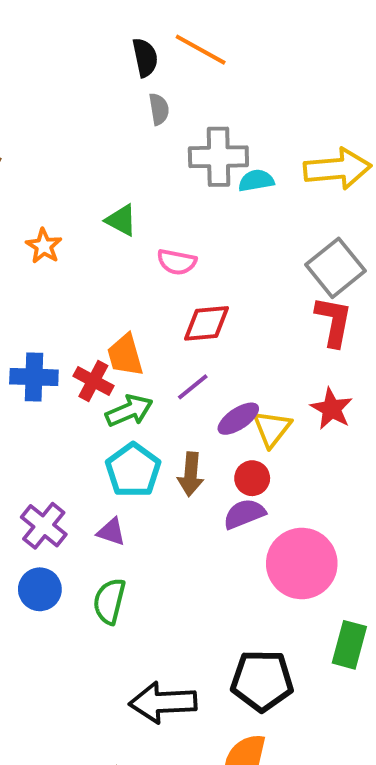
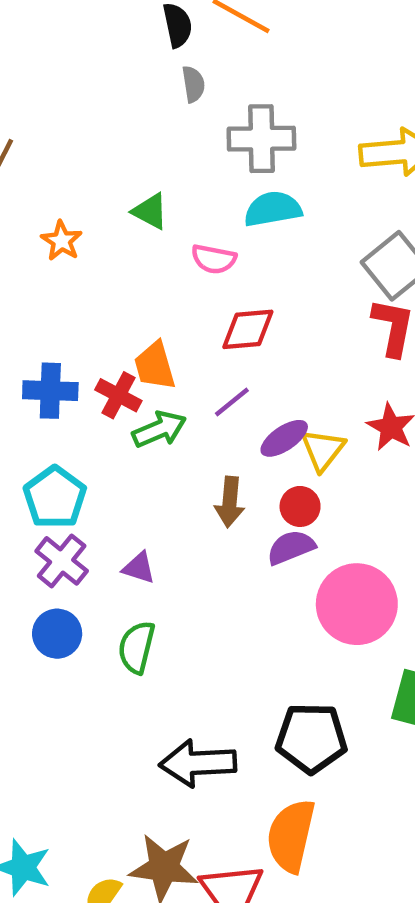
cyan semicircle: (256, 181) -> (273, 209), moved, size x1.4
cyan pentagon: (133, 470) -> (55, 497), moved

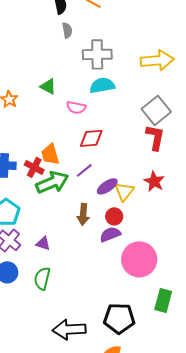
green arrow: (159, 429) -> (52, 182), size x1.4

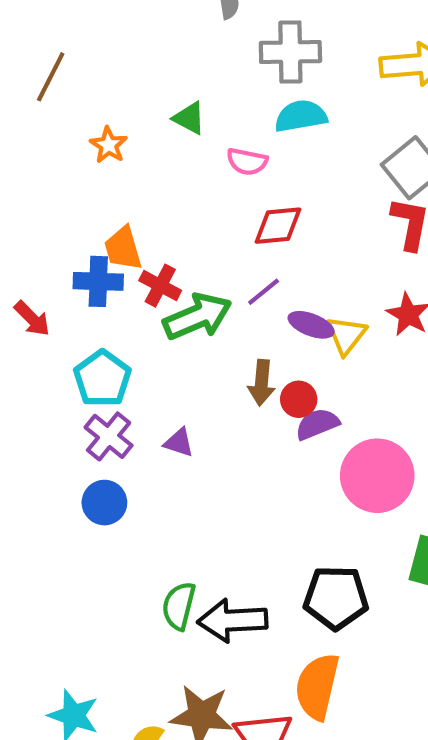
orange trapezoid: (50, 154) -> (123, 248), moved
purple ellipse: (107, 186) -> (311, 325), turned 55
red circle: (114, 216) -> (299, 399), moved
green semicircle: (42, 278) -> (179, 606), moved

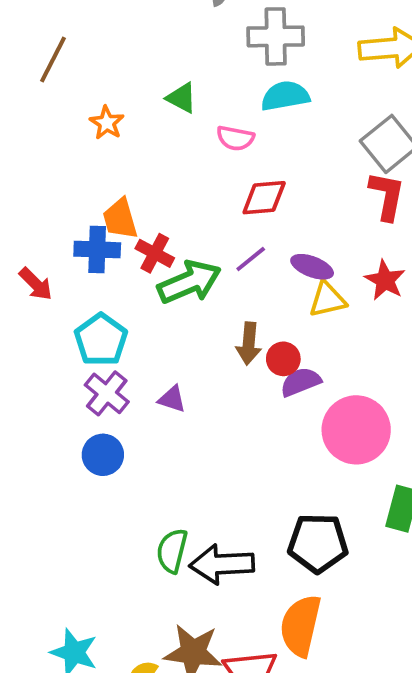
purple ellipse: (311, 325) -> (312, 267), moved
yellow triangle: (346, 335) -> (327, 299), turned 39

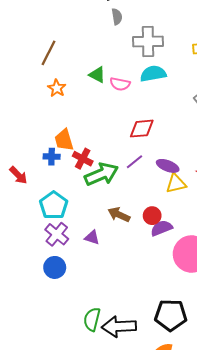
brown line: (53, 59) -> (48, 53), moved
pink semicircle: (235, 138) -> (120, 84), moved
blue cross: (97, 249) -> (52, 157), size x0.7
brown arrow: (249, 344) -> (119, 215), moved, turned 110

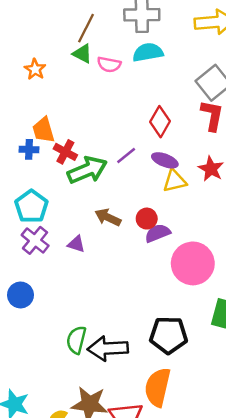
brown line: (48, 53) -> (86, 28), moved
red diamond: (142, 129) -> (160, 122), moved, turned -55
blue circle: (55, 267) -> (21, 295), moved

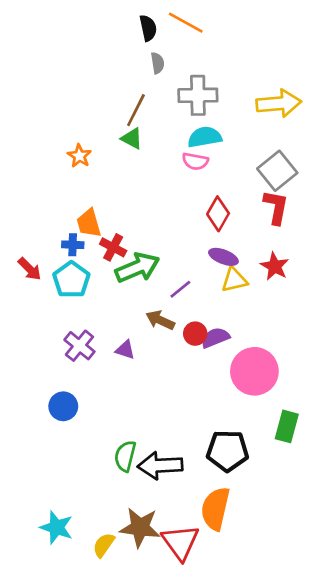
pink semicircle: (109, 65) -> (195, 161), moved
purple line: (126, 155) -> (180, 289), moved
cyan pentagon: (31, 206) -> (71, 280), moved
red circle: (147, 219) -> (195, 334), moved

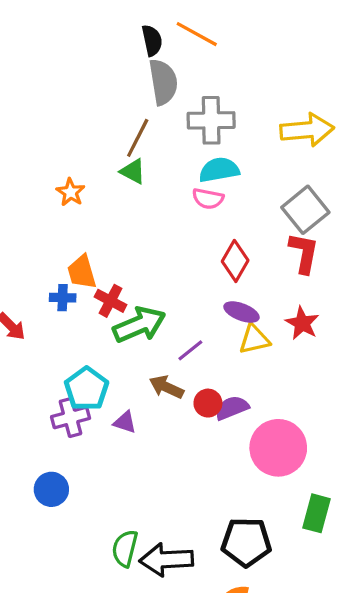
gray semicircle: (158, 63) -> (163, 82), size x1.8
cyan pentagon: (71, 280) -> (87, 389), moved
purple cross: (79, 346) -> (71, 417), turned 36

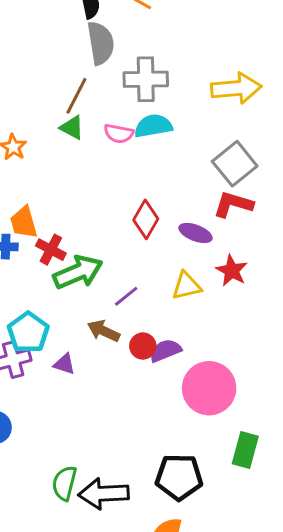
pink semicircle: (208, 199) -> (119, 134), moved
red L-shape: (304, 253) -> (233, 204), turned -84
red diamond: (235, 261) -> (146, 219), moved
purple ellipse: (241, 312) -> (196, 233), moved

